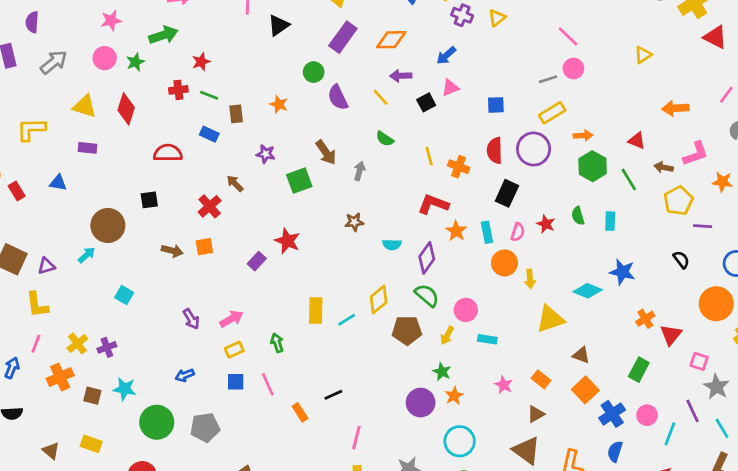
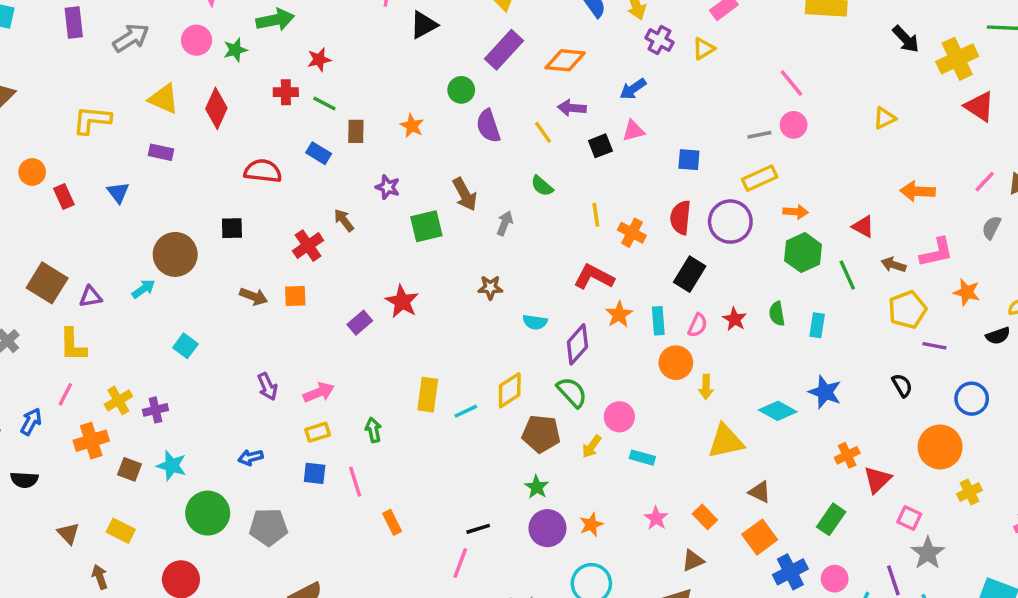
blue triangle: (58, 183) -> (118, 192), turned 36
green star: (442, 372) -> (537, 487), moved
black line: (333, 395) -> (478, 529), moved

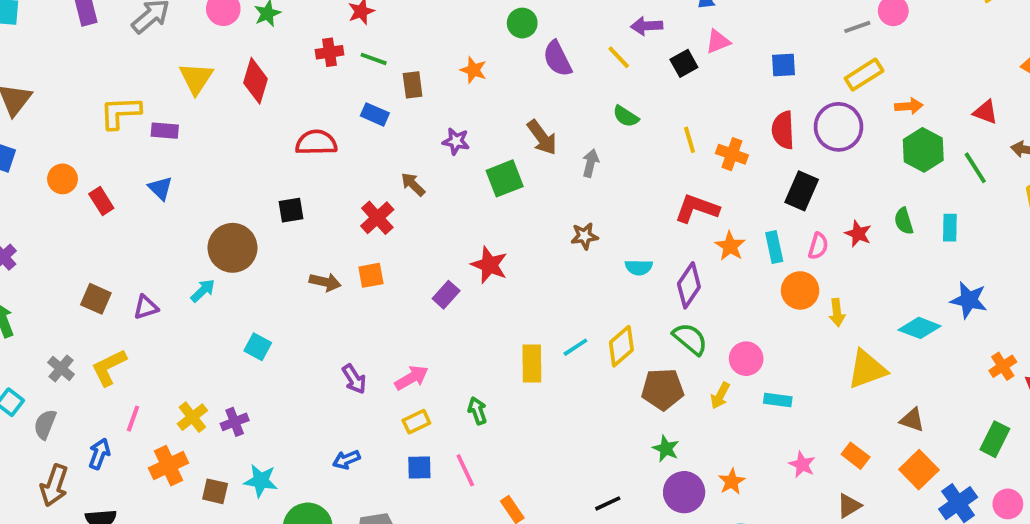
yellow triangle: (164, 99) -> (196, 78), turned 48
purple rectangle: (161, 152) -> (165, 131), moved
brown square: (47, 283) -> (96, 299), size x0.7
yellow L-shape: (73, 345) -> (109, 367), moved, turned 72
cyan line: (466, 411) -> (575, 347), moved

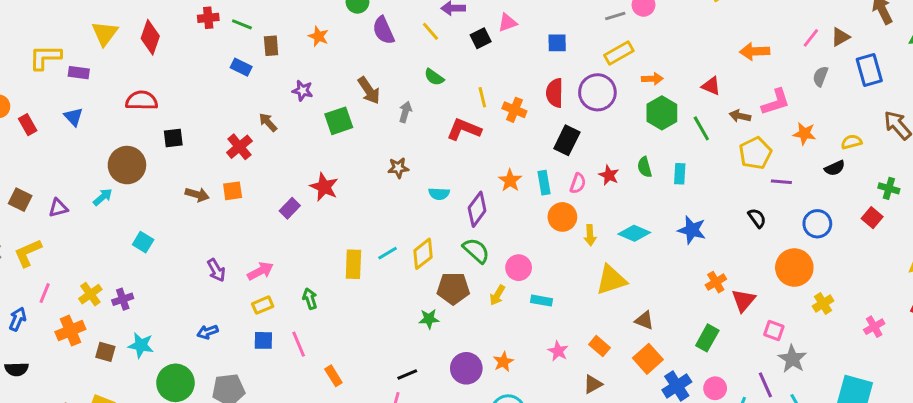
red semicircle: (316, 143) -> (142, 100), moved
red L-shape: (697, 209) -> (464, 129), moved
cyan diamond: (920, 328) -> (634, 233), moved
green star: (666, 449) -> (429, 319), moved, turned -30

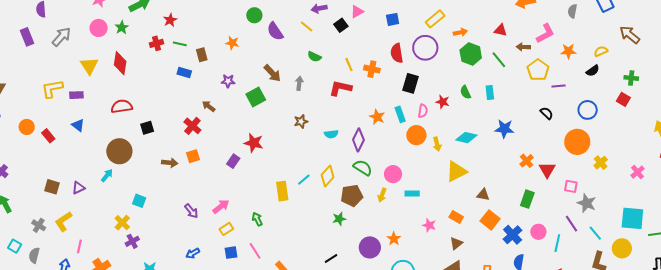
yellow cross: (90, 294) -> (122, 223), moved

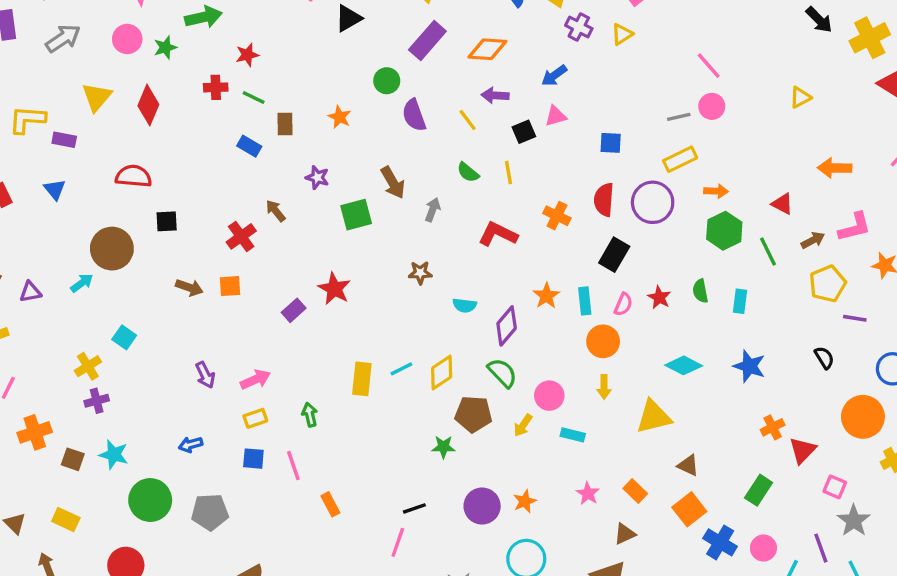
brown arrow: (523, 47) -> (813, 240), turned 136
yellow line: (349, 65) -> (508, 173), moved
yellow arrow: (437, 144) -> (604, 387), moved
blue cross: (513, 235) -> (720, 542), turned -30

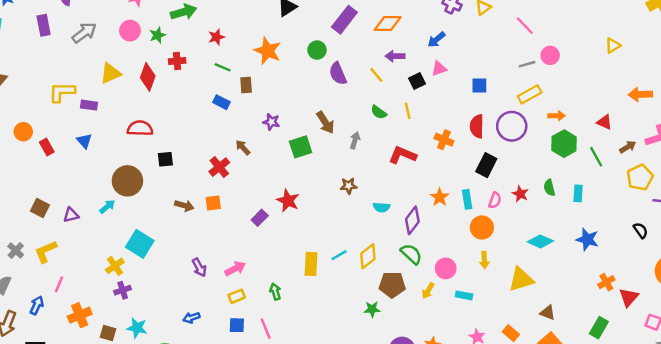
pink line: (709, 66) -> (525, 26), moved
red cross: (216, 87) -> (177, 61), moved
yellow triangle: (97, 97) -> (111, 73), turned 30
orange star: (340, 117) -> (268, 51), moved, size x1.6
cyan square: (124, 337) -> (140, 244), size x1.6

